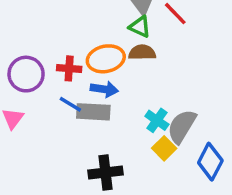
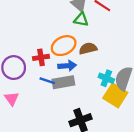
brown semicircle: (142, 53) -> (88, 48), moved
yellow square: (164, 148) -> (115, 95), size x1.5

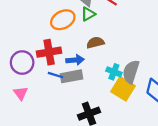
green triangle: (81, 19) -> (88, 14), turned -40
orange ellipse: (64, 46) -> (63, 20), moved
red cross: (41, 57) -> (49, 52), size x1.5

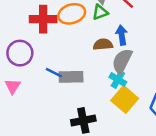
red cross: (49, 52) -> (43, 19), moved
blue arrow: (75, 60) -> (122, 35), moved, turned -102
gray semicircle: (131, 72) -> (122, 61), moved

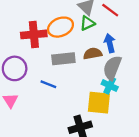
gray rectangle: (71, 77) -> (63, 59), moved
yellow square: (125, 99) -> (99, 103), moved, turned -30

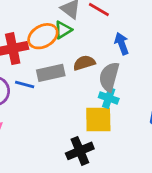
green triangle: (87, 23) -> (63, 30), moved
blue arrow: (110, 43) -> (122, 44), moved
blue line: (48, 84) -> (25, 84), moved

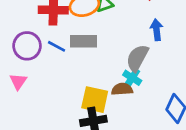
brown semicircle: (84, 63) -> (122, 89), moved
yellow square: (98, 120) -> (95, 100), moved

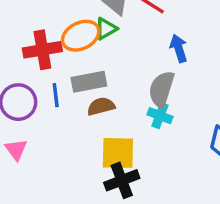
blue line: (56, 46) -> (56, 95), turned 66
brown semicircle: (122, 89) -> (101, 106), moved

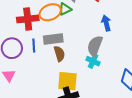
brown semicircle: (101, 106) -> (59, 54), turned 84

